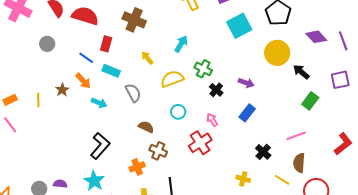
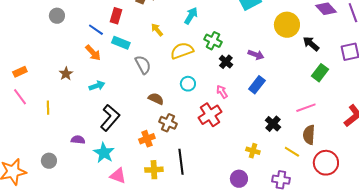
brown star: (62, 90) -> (66, 74), moved
yellow line: (38, 100) -> (48, 108), moved
cyan arrow: (99, 103) -> (97, 86), moved, turned -42
purple semicircle: (60, 184) -> (78, 140), moved

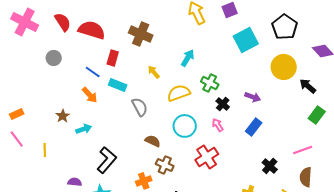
cyan circle: (188, 84) -> (185, 126), size x1.5
cyan arrow: (97, 86) -> (84, 129), moved
pink arrow: (222, 92) -> (218, 125), moved

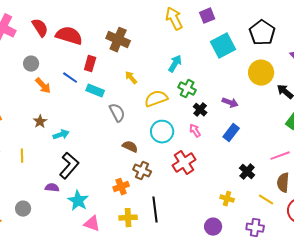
cyan arrow: (188, 58) -> (175, 64), moved
orange arrow: (90, 95) -> (43, 86), moved
black L-shape: (107, 160) -> (69, 166), moved

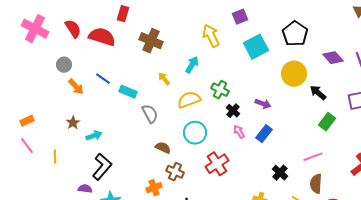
yellow arrow: (174, 19) -> (211, 36), moved
red rectangle: (90, 64) -> (123, 14), moved
cyan arrow: (175, 64) -> (192, 65), moved
pink arrow: (195, 131) -> (239, 132), moved

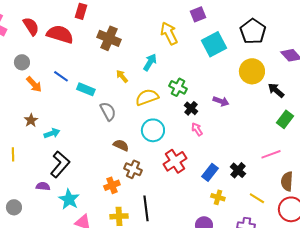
blue rectangle: (264, 134) -> (210, 172), moved
brown semicircle: (316, 184) -> (287, 181), moved

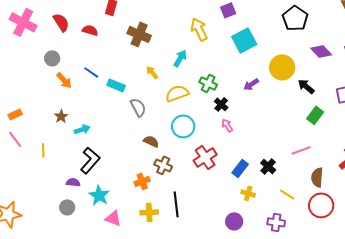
black pentagon: (253, 31) -> (295, 18), moved
red semicircle: (60, 34) -> (90, 30), size x0.6
purple arrow: (221, 101) -> (251, 84), moved, turned 126
gray circle: (14, 207) -> (67, 207), moved

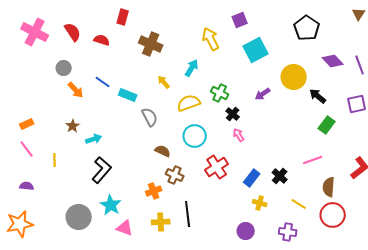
purple semicircle: (73, 182) -> (27, 186), moved
gray circle: (67, 207) -> (79, 217), size x1.6

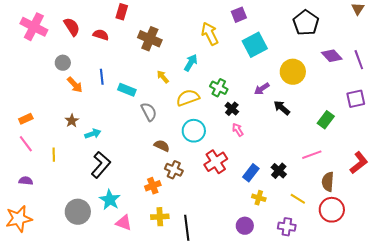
blue line: (103, 82) -> (102, 77), turned 49
black arrow: (318, 96) -> (282, 108), moved
black line: (188, 214) -> (187, 228), moved

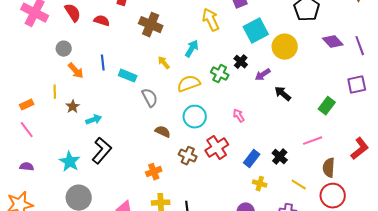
yellow circle: (293, 72) -> (285, 47), moved
black cross: (232, 109) -> (241, 62), moved
yellow line: (54, 155) -> (55, 92), moved
brown cross: (174, 170) -> (188, 156), moved
cyan star: (110, 200) -> (70, 162), moved

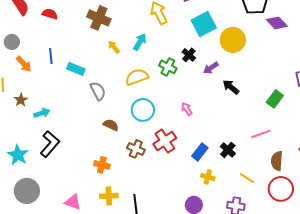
purple diamond: (333, 42) -> (277, 23), moved
yellow arrow: (164, 63) -> (114, 47), moved
orange cross: (154, 172) -> (102, 165), turned 35

